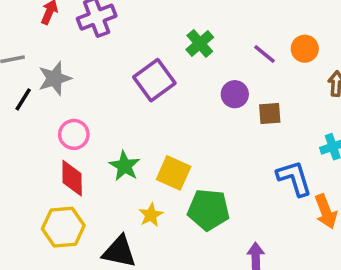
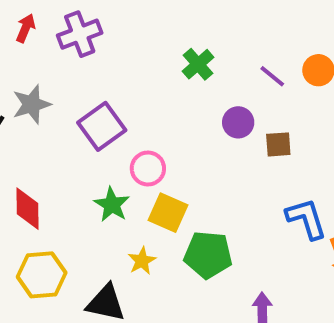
purple square: (154, 80) -> (102, 126), moved
pink circle: (74, 134) -> (148, 169), moved
red diamond: (72, 178) -> (28, 209), moved

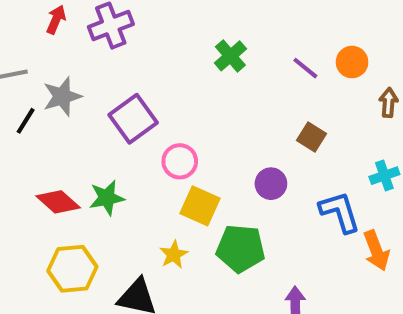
purple circle: (238, 122) -> (271, 184), moved
brown square: (278, 144) -> (311, 137), turned 36
green star: (112, 205) -> (107, 198), moved, turned 30
red diamond: (28, 209) -> (58, 202), turned -48

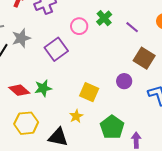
purple line: (305, 68) -> (132, 27), moved
brown square: (311, 137) -> (144, 58), size x1.5
pink circle: (180, 161) -> (79, 26), moved
green pentagon: (241, 248) -> (112, 127), moved, turned 30

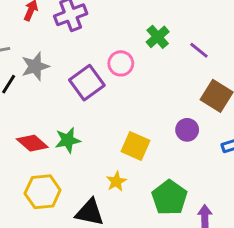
pink circle: (79, 26) -> (121, 63), moved

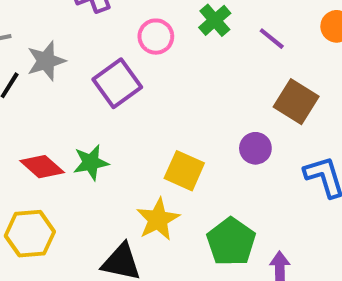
pink circle: (121, 63) -> (156, 37), moved
yellow star: (116, 181) -> (158, 219), size x1.5
yellow hexagon: (43, 192) -> (30, 234), moved

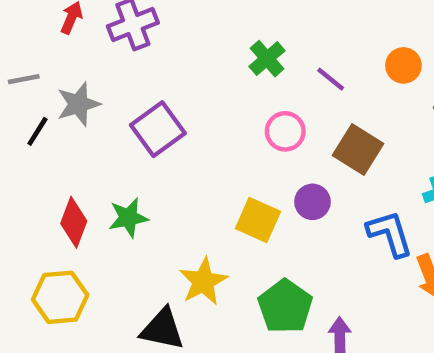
pink circle: (156, 37) -> (285, 131), moved
red diamond: (42, 167) -> (74, 222), turned 69
yellow square: (184, 171) -> (258, 220), moved

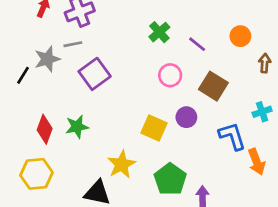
gray line: (24, 79) -> (73, 44), moved

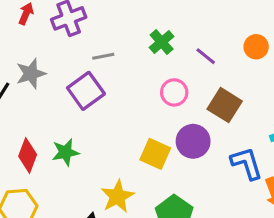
gray line: (73, 44) -> (103, 56), moved
purple circle: (186, 117) -> (193, 141), size x1.4

